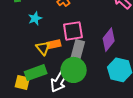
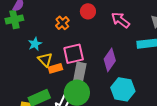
yellow triangle: (43, 48) -> (45, 60), moved

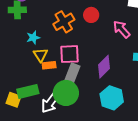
orange cross: (62, 23) -> (64, 22), size x1.5

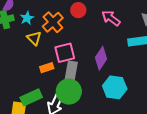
cyan star: (33, 38) -> (27, 18), moved
yellow triangle: (40, 55) -> (34, 38), moved

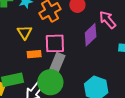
yellow triangle: (34, 38) -> (25, 32), moved
purple diamond: (101, 58) -> (91, 35), moved

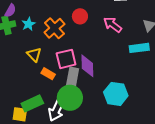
purple diamond: (91, 35) -> (87, 66), moved, turned -35
orange rectangle: (34, 54) -> (48, 74), turned 48

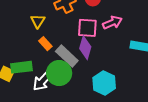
pink arrow: (113, 25) -> (112, 23), moved, turned 102
pink square: (66, 59) -> (87, 28), moved
gray rectangle: (72, 79) -> (67, 56), turned -75

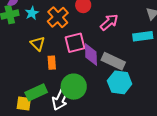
pink square: (87, 28) -> (75, 43), moved
orange rectangle: (45, 44) -> (52, 63), turned 56
gray rectangle: (67, 56) -> (113, 61), moved

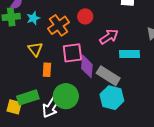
cyan rectangle: (143, 36) -> (129, 54), moved

